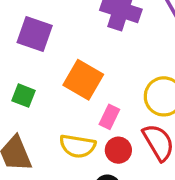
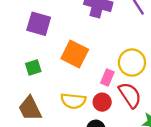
green square: (23, 96) -> (33, 67), turned -35
pink rectangle: (109, 117) -> (107, 77), moved

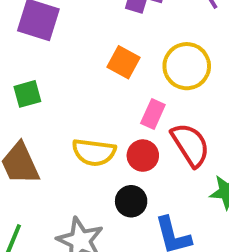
orange square: (75, 54) -> (124, 62), moved, size x0.7
yellow circle: (132, 63) -> (187, 66), moved

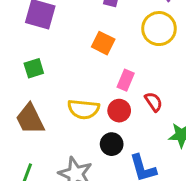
yellow circle: (187, 66) -> (159, 29), moved
red semicircle: (190, 145) -> (154, 102), size x0.6

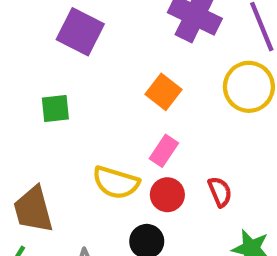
pink rectangle: (126, 80) -> (164, 151), moved
brown trapezoid: (30, 119) -> (33, 210), moved

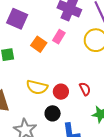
orange square: (163, 92) -> (39, 44), moved
pink rectangle: (164, 151) -> (59, 37), moved

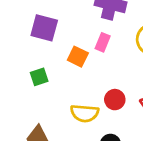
red circle: (61, 92) -> (115, 100), moved

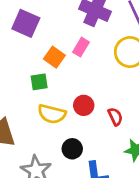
green square: (39, 77) -> (39, 82), moved

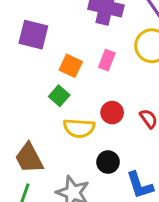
pink rectangle: (81, 47) -> (107, 60), moved
green square: (39, 82) -> (59, 96), turned -30

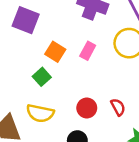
red circle: (112, 113) -> (87, 108), moved
yellow semicircle: (79, 128) -> (40, 113), moved

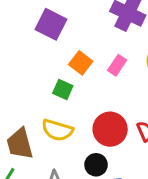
green square: (42, 77) -> (63, 89), turned -30
red circle: (87, 108) -> (110, 129), size x1.5

